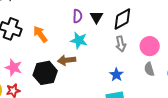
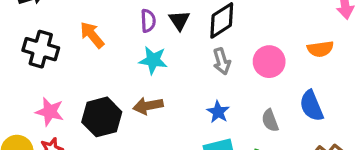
orange arrow: (40, 34) -> (92, 35), moved
brown arrow: (67, 60) -> (148, 106), moved
gray semicircle: (149, 69) -> (270, 120), moved

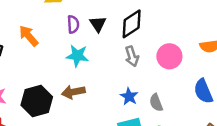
gray semicircle: (270, 120) -> (156, 103), moved

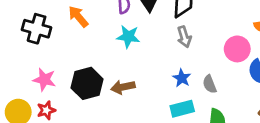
pink circle: (169, 56) -> (237, 49), moved
brown arrow: (73, 92) -> (123, 87), moved

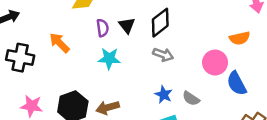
gray arrow: (184, 37) -> (163, 55), turned -48
gray semicircle: (210, 84) -> (191, 98), turned -30

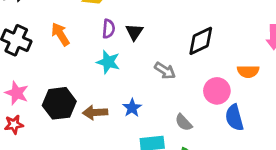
black diamond: (160, 23) -> (201, 41), moved
blue star: (164, 95) -> (132, 108), moved

